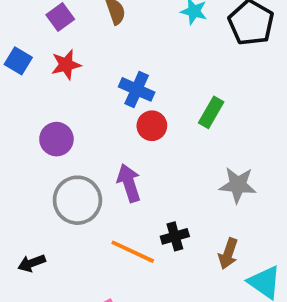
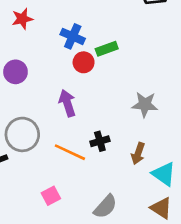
green rectangle: (211, 112) -> (107, 49), moved, turned 40
gray circle: (77, 200) -> (22, 134), moved

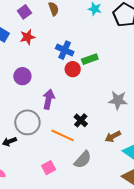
purple arrow: (67, 103) -> (49, 99), moved, turned 30
black cross: (100, 141) -> (81, 120), moved, turned -32
brown arrow: (138, 154) -> (113, 136), turned 42
gray semicircle: (105, 207) -> (83, 160), moved

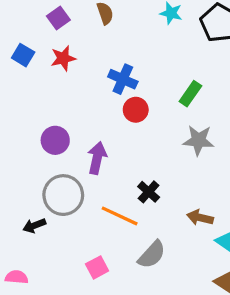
green rectangle: (90, 59) -> (190, 94), moved, turned -35
purple circle: (22, 76) -> (55, 140), moved
gray star: (118, 100) -> (198, 140), moved
brown arrow: (113, 136) -> (200, 218), turned 42

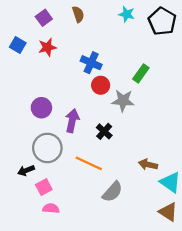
gray star: (198, 140) -> (123, 101), moved
black cross: (149, 192) -> (104, 131), moved
pink square: (97, 267) -> (44, 187), moved
pink semicircle: (17, 277) -> (51, 208), moved

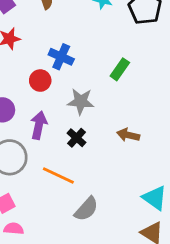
red circle: (101, 85) -> (40, 81), moved
gray star: (123, 101) -> (81, 101), moved
brown arrow: (148, 165) -> (128, 135), moved

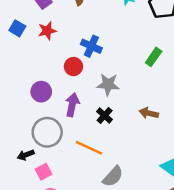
green rectangle: (120, 69) -> (154, 57), moved

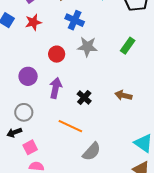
blue cross: (91, 46) -> (75, 20), moved
gray star: (108, 84) -> (87, 47), moved
gray circle: (47, 132) -> (24, 112), moved, size x0.7

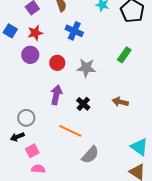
gray star: (87, 47) -> (86, 68), moved
purple circle: (28, 76) -> (30, 55), moved

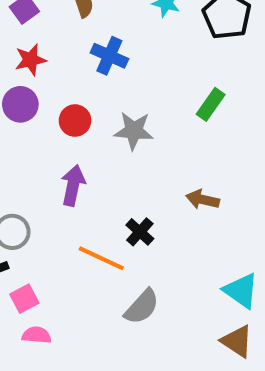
black cross: (83, 104) -> (140, 232), moved

